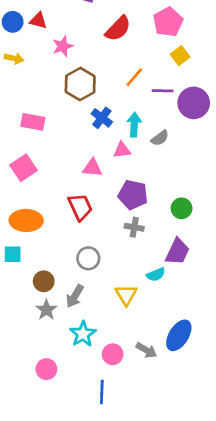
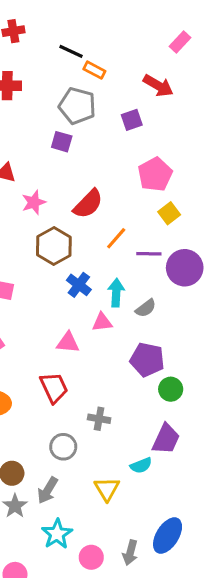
red semicircle: (118, 29) -> (88, 204), moved
purple pentagon: (133, 195) -> (147, 360), moved
gray cross: (134, 227) -> (99, 419), moved
gray arrow: (146, 350) -> (130, 553), turned 75

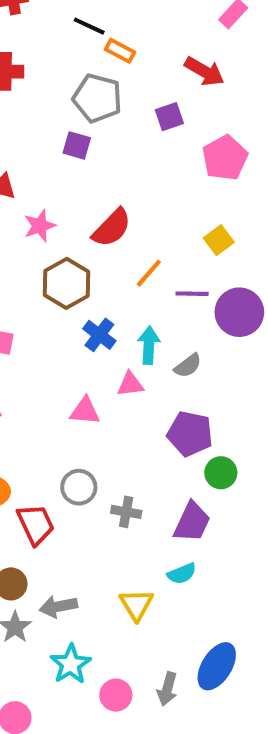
pink pentagon: (155, 174) -> (225, 158), moved
red trapezoid: (54, 388) -> (36, 524), moved
purple trapezoid: (166, 439) -> (192, 522), moved
gray circle: (63, 447) -> (79, 487), moved
gray arrow: (48, 490) -> (58, 607), turned 48

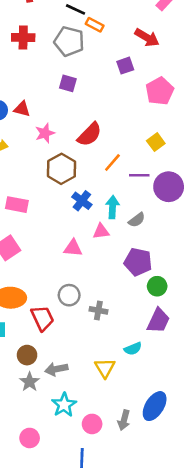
gray pentagon: (97, 98) -> (69, 41), moved
purple trapezoid: (192, 522) -> (158, 321), moved

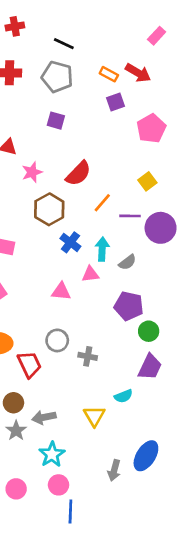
orange rectangle: (95, 25) -> (109, 74), moved
pink circle: (92, 424) -> (59, 485), moved

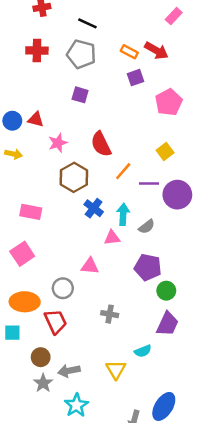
red semicircle: (78, 174) -> (101, 144), turned 110
pink triangle: (61, 291) -> (90, 266), moved
gray circle: (57, 340) -> (63, 288), moved

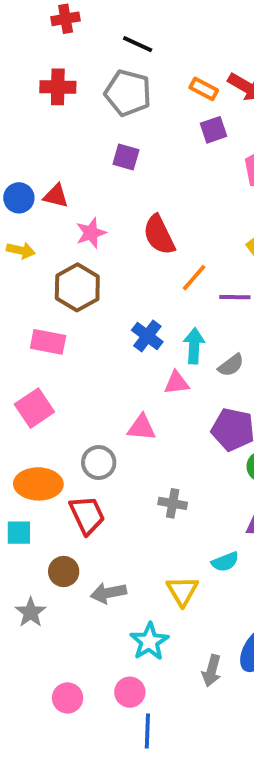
brown hexagon: (74, 177) -> (77, 287), moved
gray star: (43, 383) -> (31, 612), moved
cyan star: (76, 405) -> (149, 642), moved

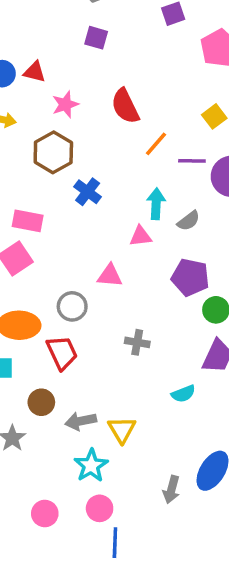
blue cross: (147, 336) -> (88, 192), moved
pink rectangle: (48, 342) -> (28, 221), moved
yellow triangle: (182, 591) -> (122, 430), moved
cyan star: (149, 642) -> (91, 466), moved

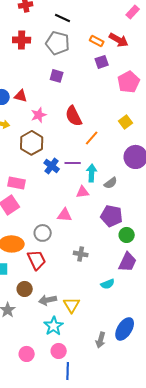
purple line: (192, 161) -> (73, 163), moved

